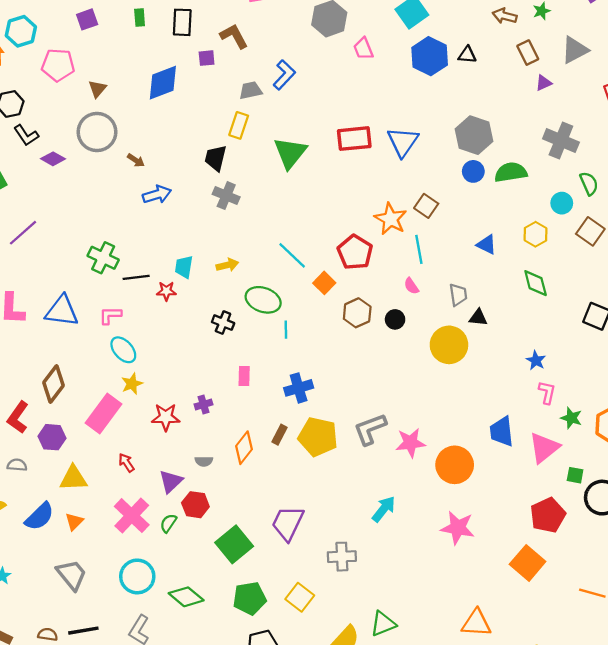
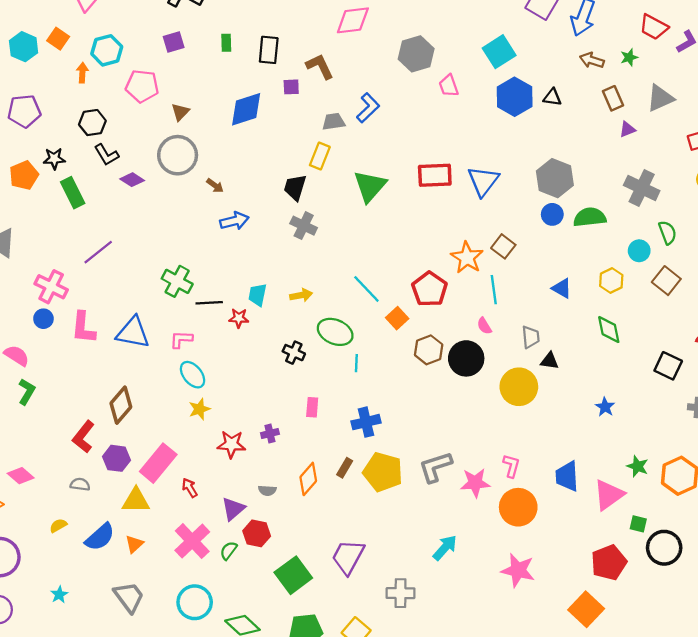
black circle: (395, 319) -> (466, 358), size x1.8
pink L-shape: (547, 392) -> (511, 466), moved
pink rectangle: (104, 413) -> (158, 463), moved

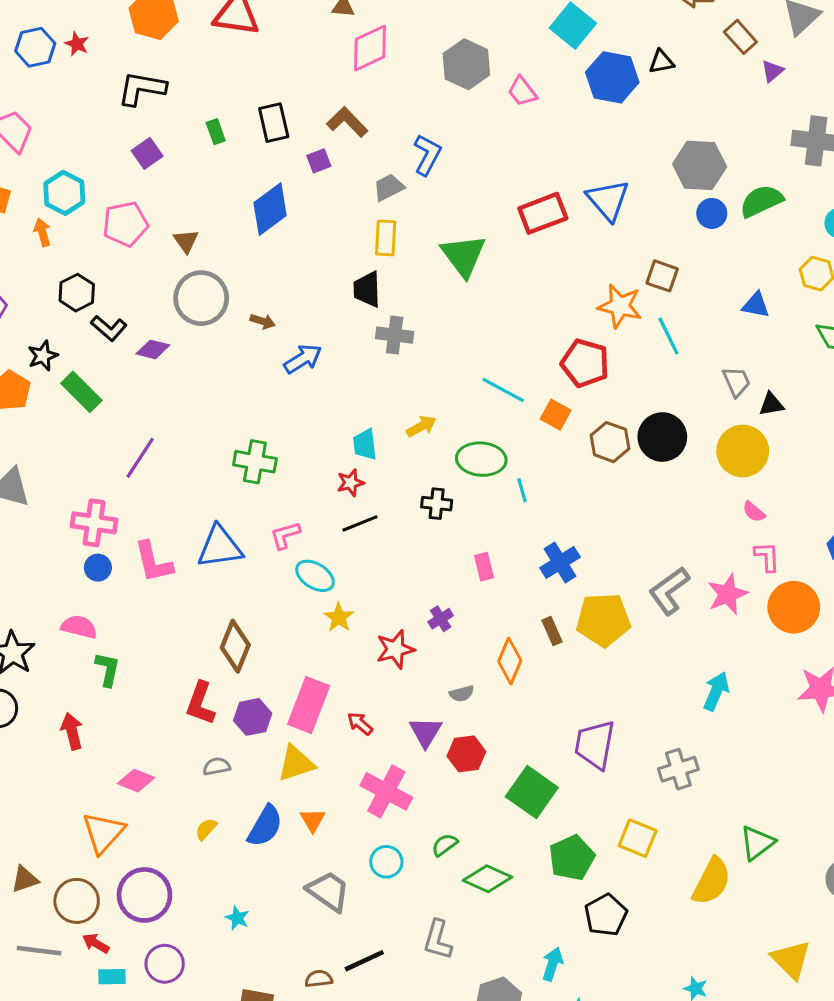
black line: (209, 303) -> (360, 523), moved
pink semicircle: (484, 326) -> (754, 512), moved
brown rectangle: (345, 468) -> (552, 631), turned -36
green semicircle: (229, 551) -> (445, 845), moved, turned 36
cyan circle: (195, 602) -> (386, 862), moved, size x0.7

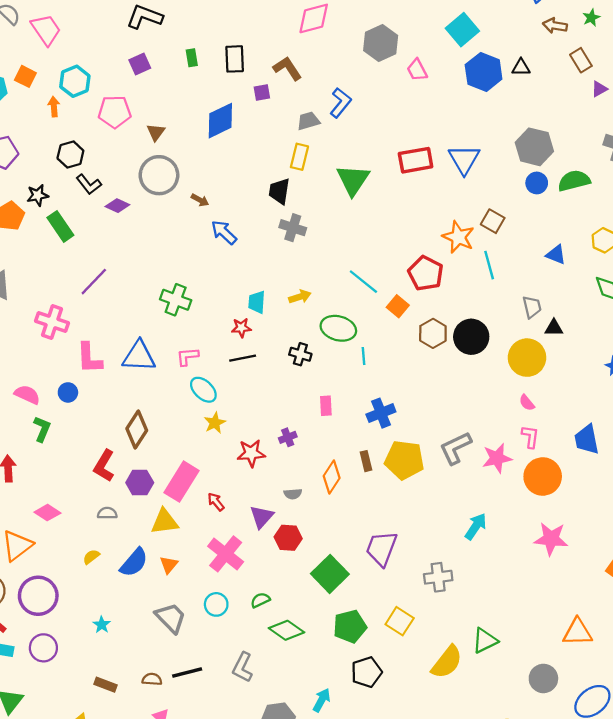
blue arrow: (303, 359) -> (224, 232), turned -116
blue circle: (98, 568) -> (68, 392), moved

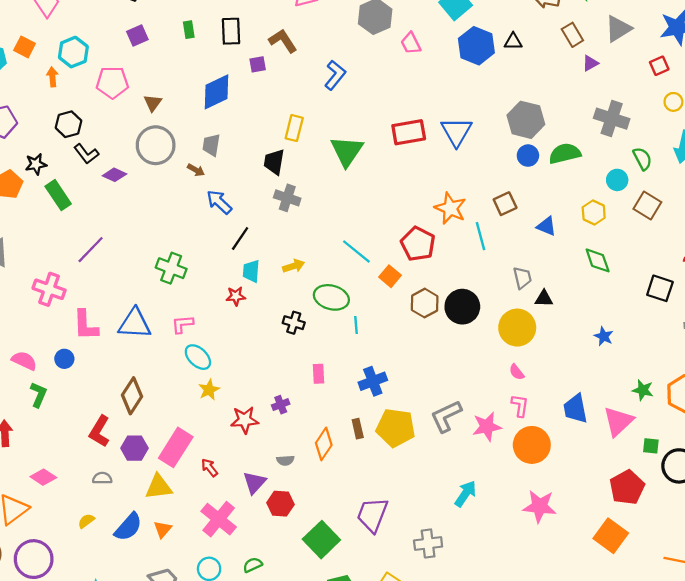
gray trapezoid: (308, 121) -> (211, 145), moved, turned -65
brown square: (493, 221) -> (505, 204), moved, turned 35
black line: (243, 358) -> (240, 238), moved, turned -45

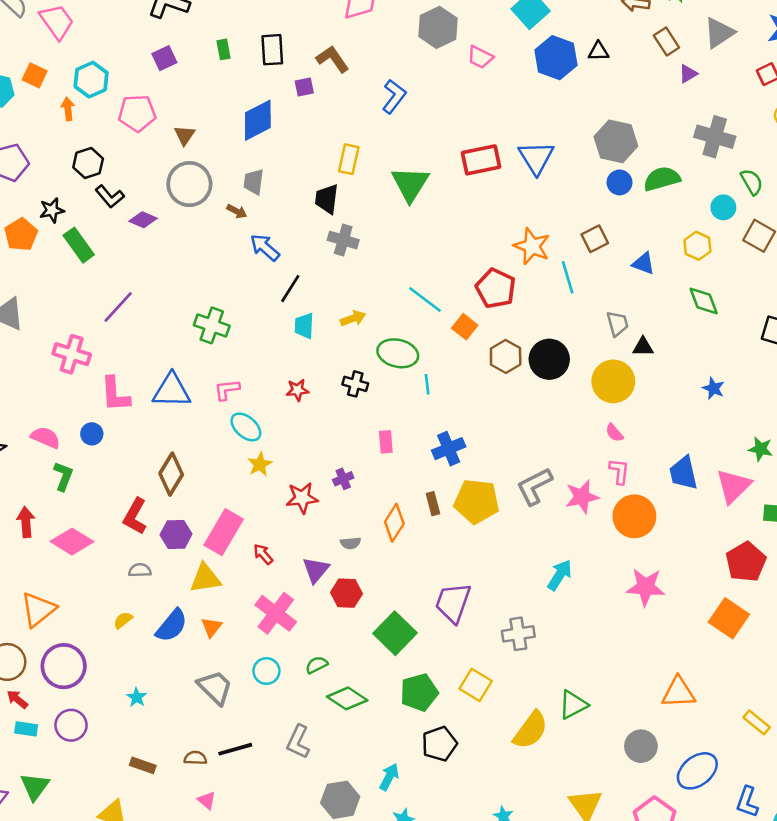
pink trapezoid: (411, 43) -> (480, 57), turned -35
red star: (236, 296) -> (297, 390), moved
pink diamond: (43, 477) -> (72, 542), moved, size x1.4

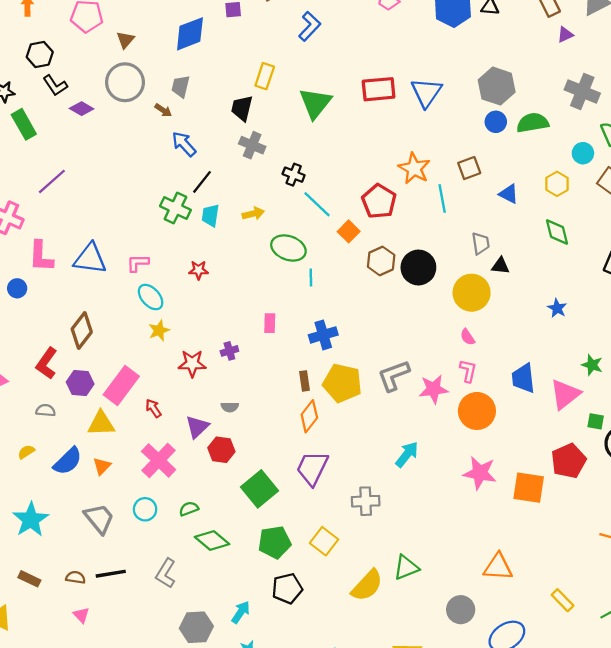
green cross: (212, 325) -> (175, 208), moved
black cross: (355, 384) -> (294, 175), moved
orange diamond: (394, 523) -> (309, 416), moved
orange square: (729, 618) -> (529, 488), moved, turned -32
cyan star: (137, 697) -> (31, 520), size x2.0

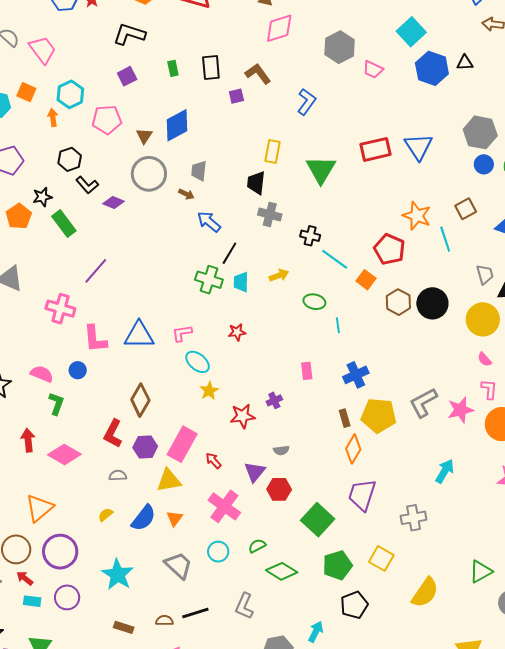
blue diamond: (190, 34) -> (177, 125), moved
green ellipse: (288, 248) -> (314, 302), size x0.7
green triangle: (406, 568) -> (481, 572), moved

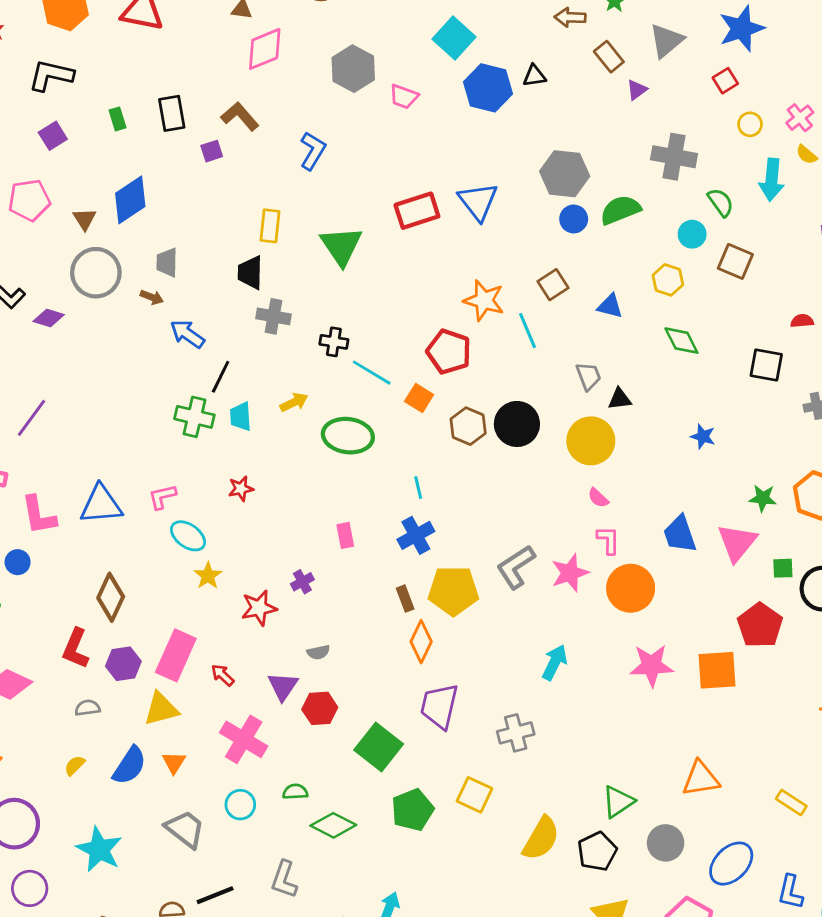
green ellipse: (314, 302) -> (348, 436), size x1.6
cyan line: (338, 325) -> (418, 488), moved
green semicircle: (257, 546) -> (295, 792), turned 30
black pentagon: (354, 605) -> (597, 851), moved

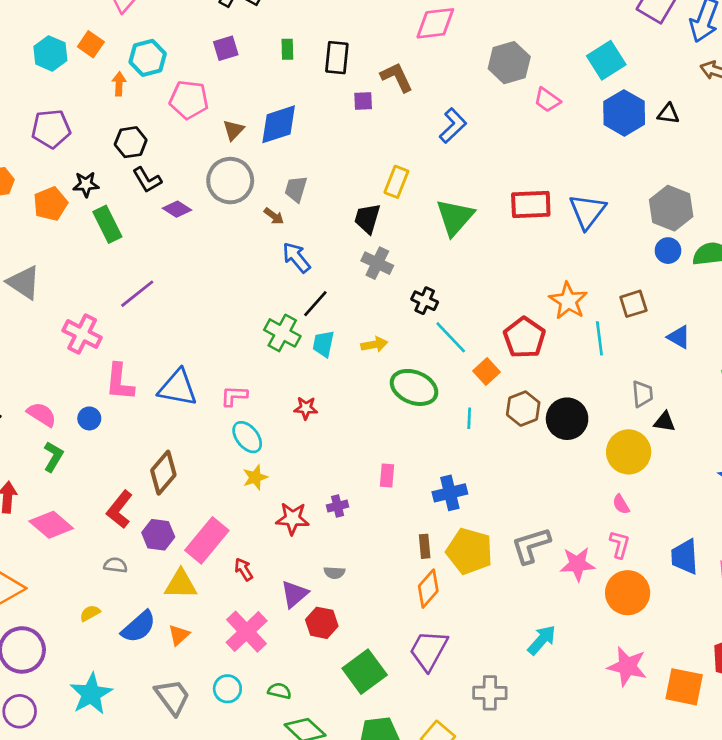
cyan line: (418, 488) -> (469, 418), moved

